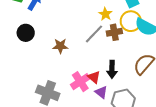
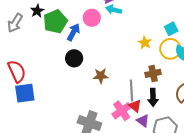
brown cross: (114, 32) -> (153, 73), moved
black circle: (26, 33) -> (74, 58), moved
gray line: (94, 34) -> (131, 91), moved, turned -45

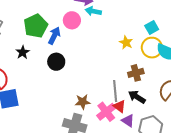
black star: (37, 11) -> (23, 52), moved
brown star: (101, 76) -> (83, 102), moved
black arrow: (153, 97) -> (137, 97), turned 126

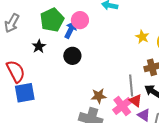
pink circle: (72, 20) -> (80, 20), moved

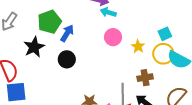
pink circle: (80, 20) -> (113, 37), moved
black star: (39, 46) -> (34, 47), size x1.5

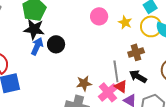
blue arrow: (67, 33) -> (37, 46), moved
black star: (34, 47) -> (34, 29), moved, turned -30

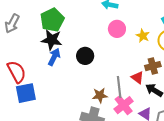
black circle: (56, 44) -> (85, 56), moved
gray line: (116, 71) -> (119, 87), moved
red triangle: (121, 86) -> (137, 78), moved

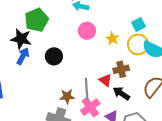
green pentagon: (52, 20) -> (37, 20), moved

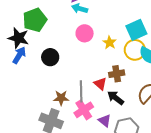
cyan square: (138, 24) -> (136, 30), size x1.5

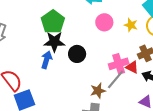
black star: (18, 38) -> (54, 42), moved
gray line: (81, 91) -> (116, 79), turned 55
pink cross: (84, 110) -> (119, 64), moved, turned 30

